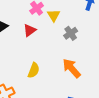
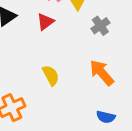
yellow semicircle: (34, 70) -> (51, 75), turned -49

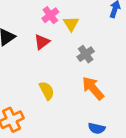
gray cross: (100, 26) -> (86, 54), moved

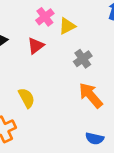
yellow triangle: (71, 24) -> (67, 26), turned 35
yellow semicircle: (47, 91) -> (27, 98), moved

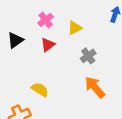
pink cross: (45, 17) -> (46, 20), moved
yellow semicircle: (27, 98) -> (40, 90), turned -30

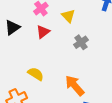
yellow triangle: (75, 28) -> (68, 16), turned -48
orange arrow: (95, 87) -> (75, 86), moved

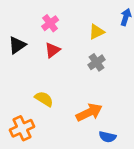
yellow triangle: (68, 16) -> (96, 32), moved, turned 48
orange arrow: (75, 86) -> (89, 112), turned 105

